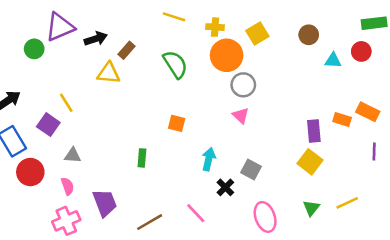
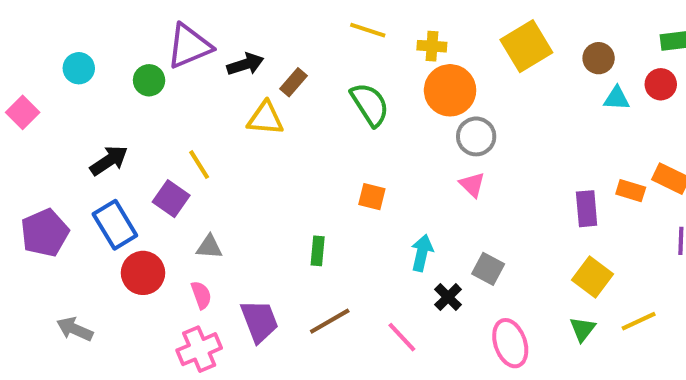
yellow square: (257, 34) -> (526, 46), moved, size x1.4
brown circle: (309, 35) -> (599, 58), moved
yellow square: (310, 162) -> (593, 277), moved
brown line: (150, 222) -> (330, 321), moved

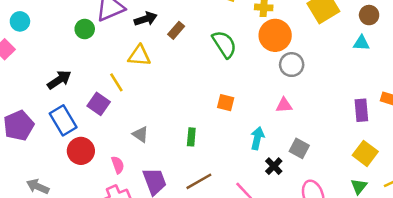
cyan circle: (79, 68) -> (20, 21), moved
cyan triangle: (617, 98) -> (361, 43), moved
yellow triangle: (265, 118) -> (139, 56), moved
pink triangle: (472, 185) -> (284, 105), moved, turned -48
gray triangle: (209, 247) -> (141, 134), moved, turned 30

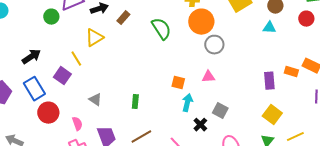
yellow triangle: (139, 56) -> (94, 38), turned -36
orange square: (226, 103) -> (178, 83), moved

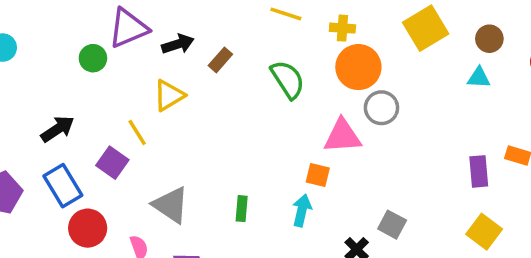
pink triangle: (208, 77) -> (342, 136), moved, size x1.6
gray triangle: (95, 100) -> (171, 205), size x1.6
cyan arrow: (187, 103) -> (302, 210), moved

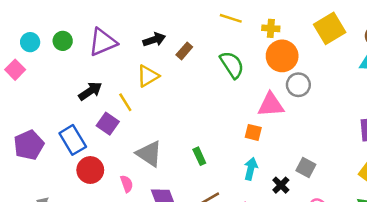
purple triangle: (128, 28) -> (103, 42), moved
green circle: (93, 58) -> (63, 41), moved
black arrow: (58, 129) -> (90, 91), moved
green rectangle: (242, 209) -> (199, 156), turned -30
cyan arrow: (302, 210) -> (251, 169), moved

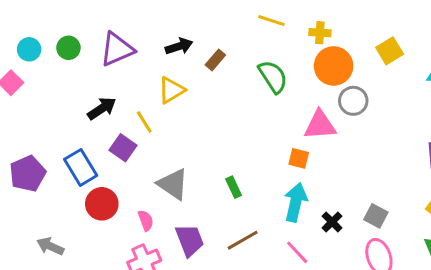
yellow square: (330, 28) -> (390, 51), moved, size x0.7
gray square: (306, 168) -> (376, 216), moved
cyan arrow: (251, 169) -> (296, 202), size x1.4

